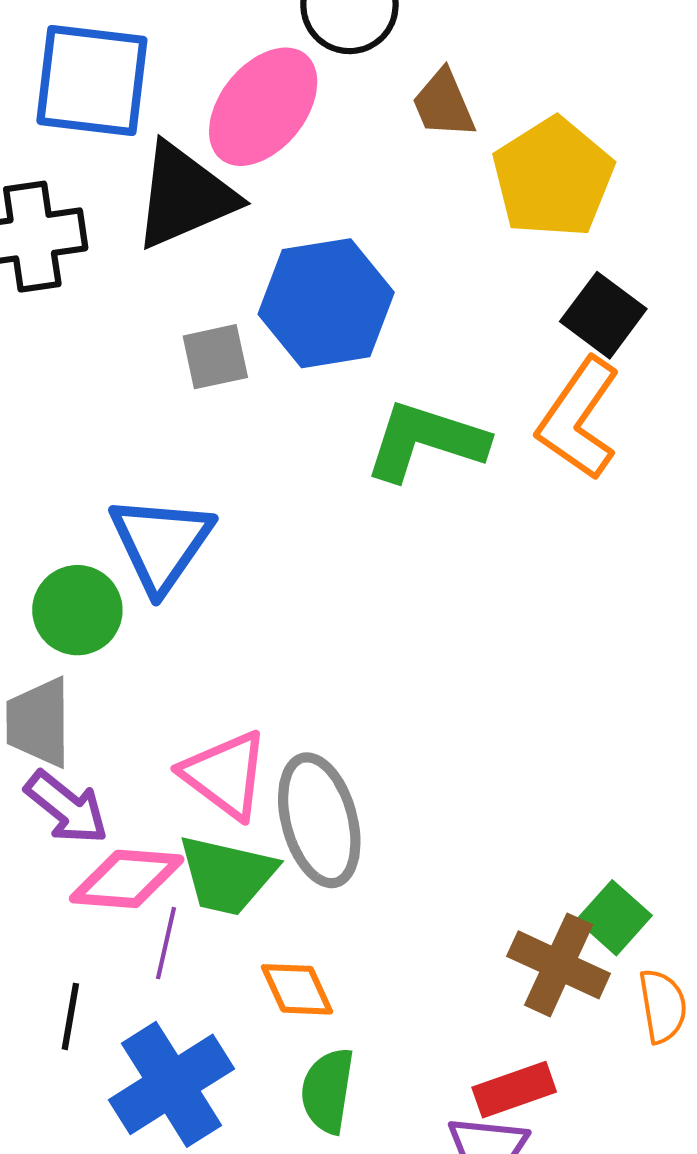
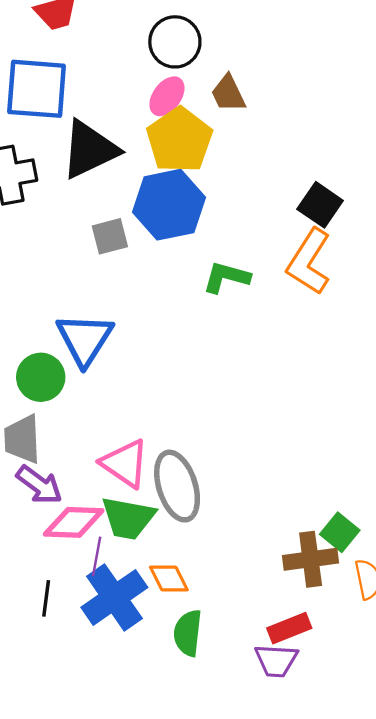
pink ellipse: (263, 107) -> (167, 96), moved, size x0.6
yellow pentagon: (553, 178) -> (179, 140), moved
green L-shape: (426, 441) -> (226, 277), size x0.7
brown cross: (559, 965) -> (311, 559), turned -30
blue cross: (171, 1084) -> (114, 597), moved

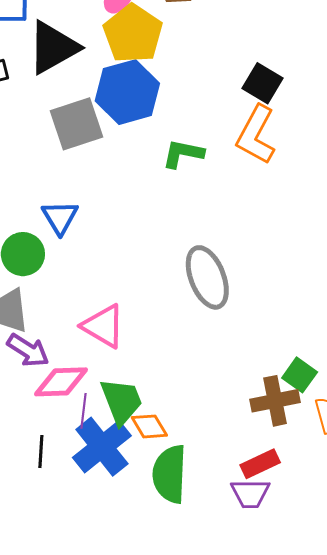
gray square: (110, 236) -> (76, 124), size x1.6
blue triangle: (85, 339) -> (60, 217), size x0.7
gray ellipse: (177, 486) -> (207, 277), moved
green trapezoid: (128, 518) -> (121, 401), moved, turned -118
green semicircle: (188, 633) -> (170, 474), size x1.4

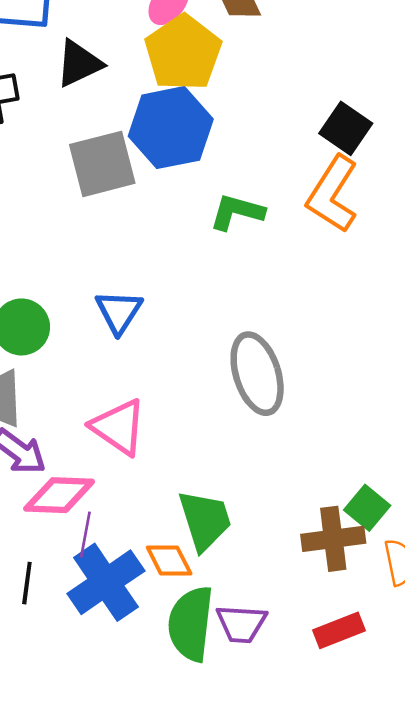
black triangle: (53, 47) -> (79, 63), size x0.7
blue triangle: (60, 217) -> (119, 312), moved
green trapezoid: (121, 401) -> (205, 520), moved
red rectangle: (260, 464) -> (339, 630), moved
purple trapezoid: (250, 493) -> (241, 624), moved

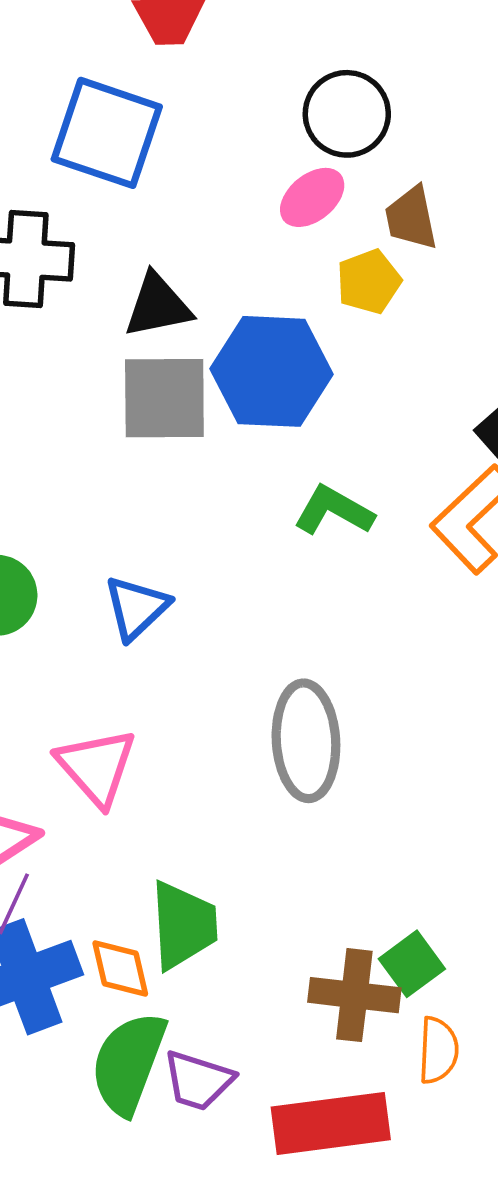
yellow pentagon: (183, 53) -> (369, 282), moved, size x0.6
black triangle: (79, 63) -> (158, 306), moved
red rectangle: (339, 630) -> (331, 1123), size x1.6

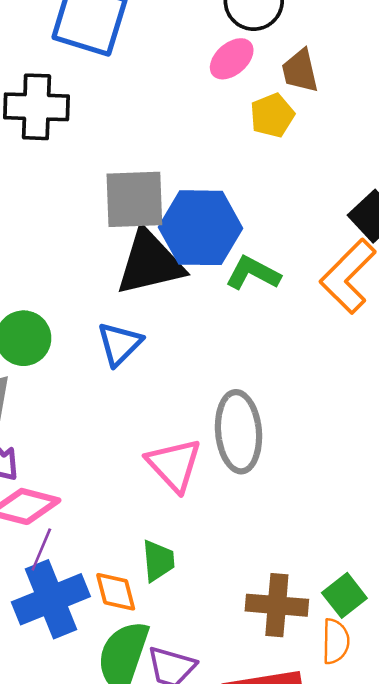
black triangle: (158, 306) -> (150, 263), moved, size x1.5
blue hexagon: (272, 371) -> (201, 228), moved
pink triangle: (97, 767) -> (174, 465), moved
green trapezoid: (183, 925) -> (158, 561), size x0.7
green square: (412, 964) -> (344, 595), moved

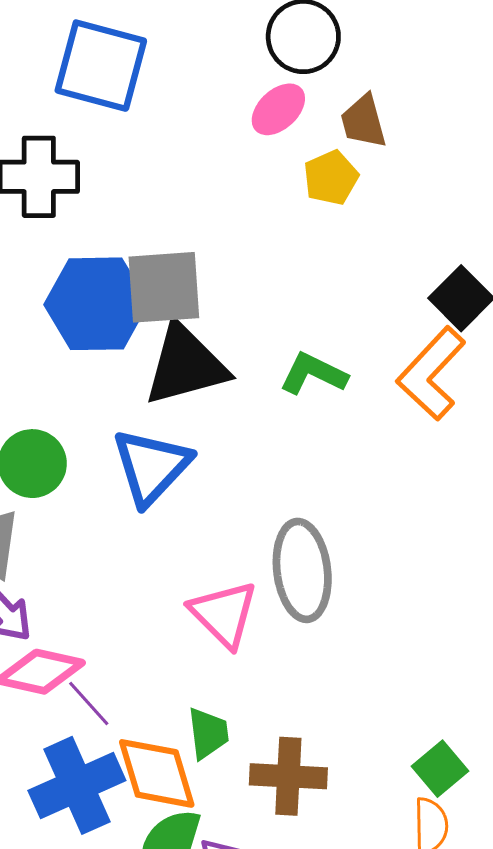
blue hexagon: (201, 228) -> (96, 304), moved
blue triangle: (120, 344) -> (151, 467), size x1.4
purple line: (41, 550) -> (89, 703), moved, turned -63
orange diamond: (116, 592) -> (157, 773), size x1.5
brown cross: (277, 605) -> (288, 776), moved

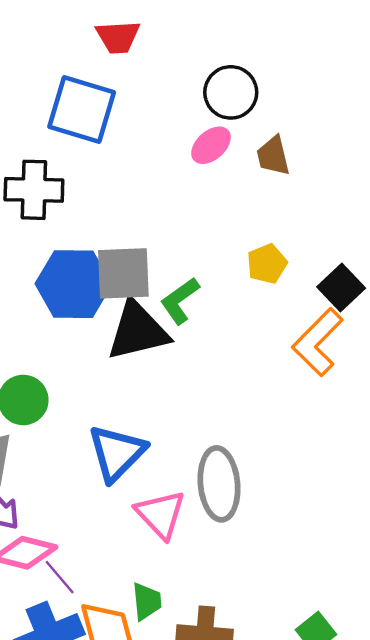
yellow pentagon: (331, 178) -> (267, 264), moved
green L-shape: (313, 374) -> (180, 301), moved, turned -63
blue triangle: (151, 467) -> (117, 453), moved

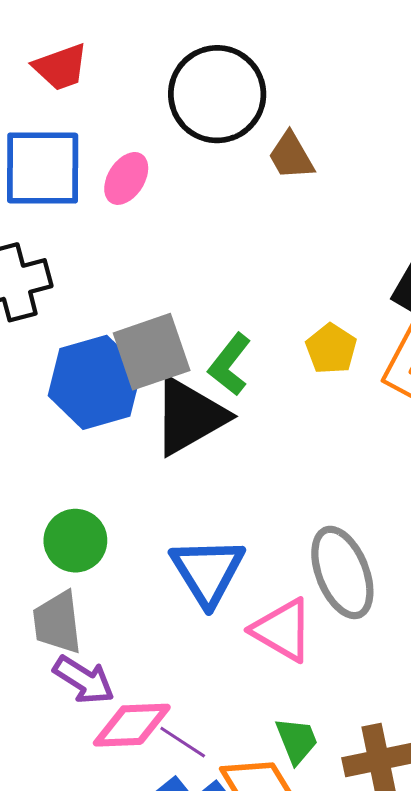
black circle: (231, 92) -> (217, 94), size x1.4
pink ellipse: (211, 145) -> (126, 178), moved
yellow pentagon: (267, 264) -> (331, 349), moved

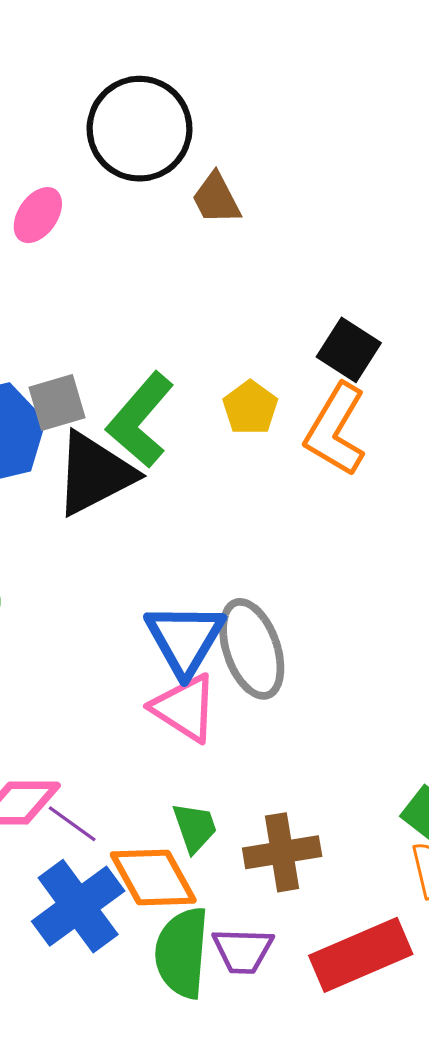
gray square: (152, 352) -> (57, 403), size x0.7
green L-shape: (230, 364) -> (140, 420), size x1.4
blue triangle: (208, 571) -> (185, 639), moved

